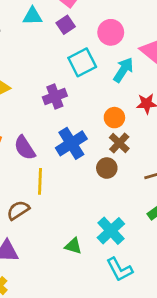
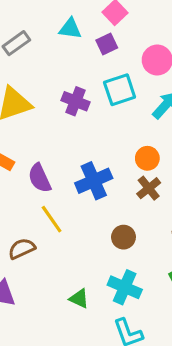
purple cross: (55, 96) -> (76, 101), moved, turned 35
brown circle: (107, 168) -> (123, 237), moved
yellow line: (40, 181) -> (52, 219), turned -45
cyan cross: (111, 231) -> (125, 287), turned -32

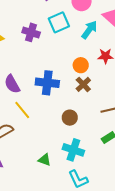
blue cross: (94, 181) -> (47, 83), turned 35

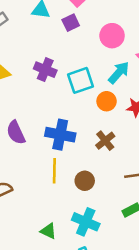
cyan square: (59, 22) -> (81, 80), moved
orange circle: (81, 65) -> (107, 101), moved
yellow line: (22, 110) -> (54, 171), moved, turned 36

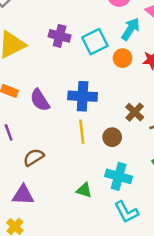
brown cross: (105, 141) -> (135, 112), moved

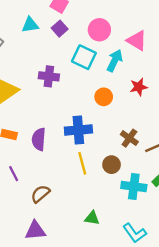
cyan square: (95, 42) -> (84, 57), moved, turned -30
orange circle: (122, 58) -> (104, 97), moved
purple semicircle: (40, 100) -> (39, 139), turned 45
cyan cross: (119, 176) -> (134, 186), moved

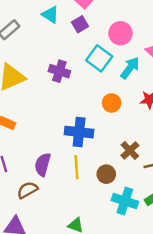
cyan triangle: (30, 25) -> (50, 15), turned 30
purple semicircle: (39, 139) -> (43, 164), moved

